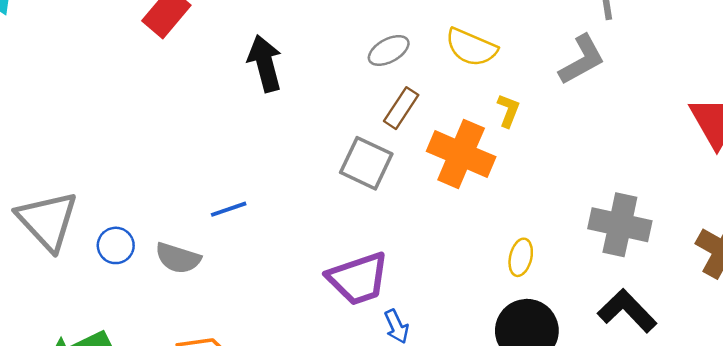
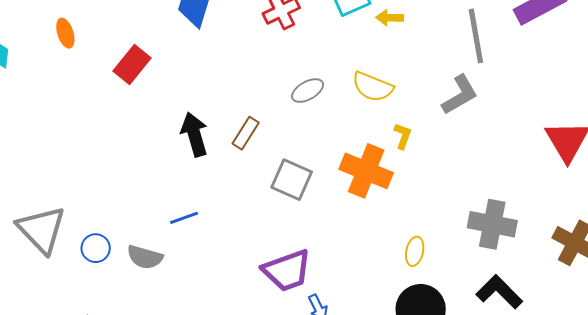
black arrow: (265, 63) -> (194, 134), moved
brown rectangle: (401, 108) -> (246, 133), moved

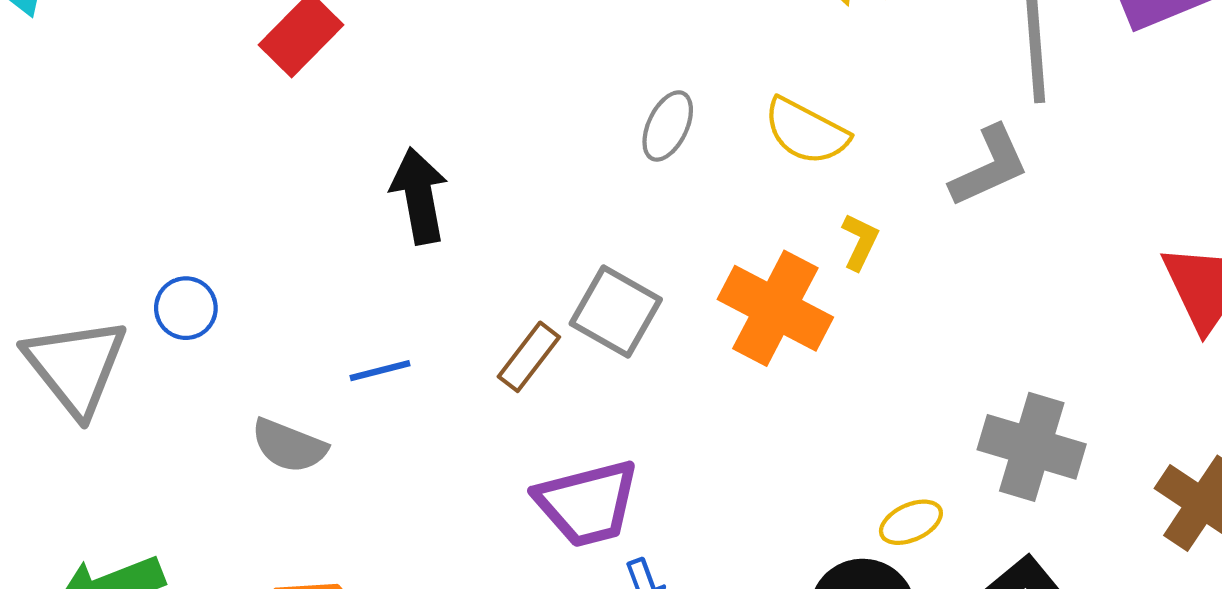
gray ellipse: (308, 91) -> (668, 126), turned -40
brown rectangle: (246, 133) -> (529, 357), moved
blue circle: (96, 248) -> (186, 308), moved
yellow ellipse: (415, 251) -> (911, 522), moved, turned 48

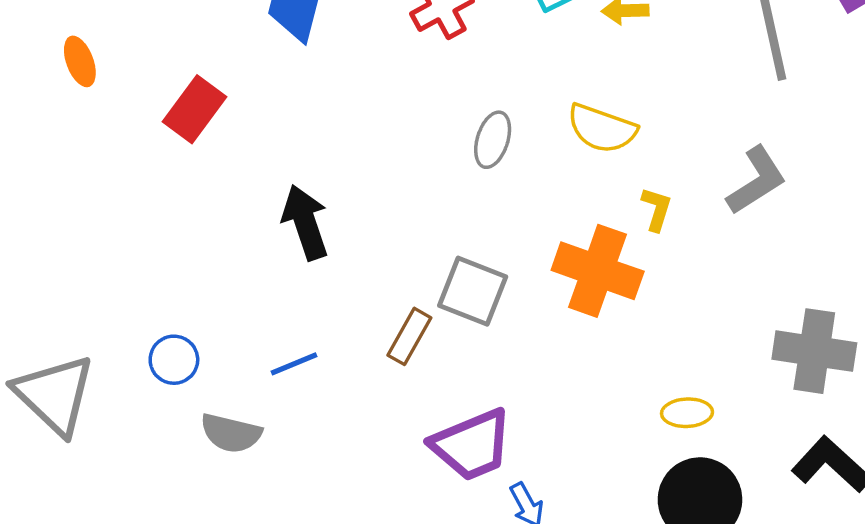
gray L-shape: (989, 166) -> (756, 180), moved
blue circle: (186, 308) -> (174, 360), moved
yellow ellipse: (911, 522) -> (687, 413), moved, turned 30

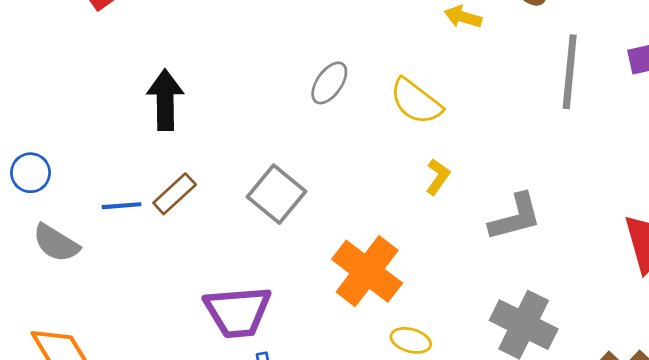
gray L-shape: (756, 180) -> (515, 217), moved
orange cross: (598, 271) -> (367, 271), moved
brown rectangle: (409, 336) -> (175, 194), moved

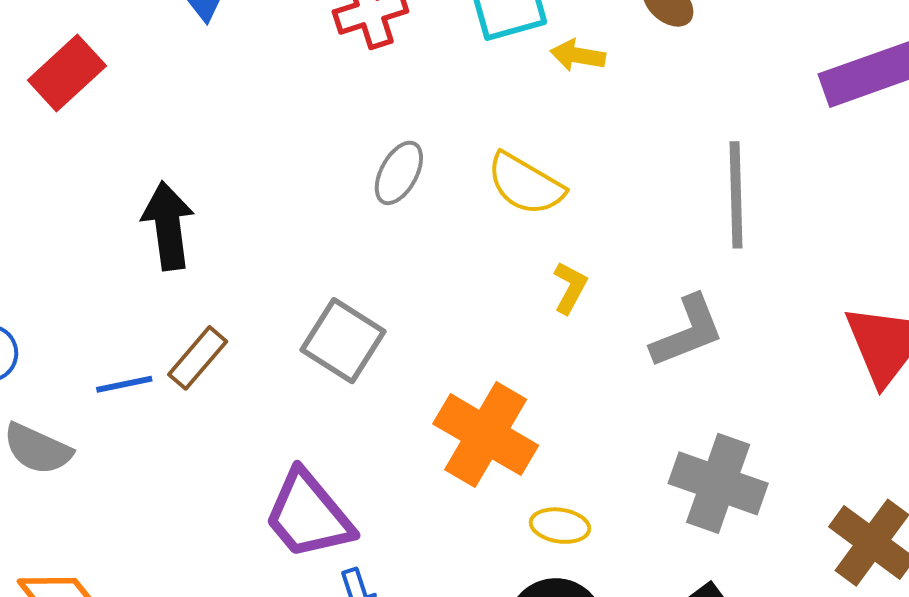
gray line: (570, 72) -> (736, 195), moved
purple trapezoid: (238, 312) -> (308, 515), turned 62

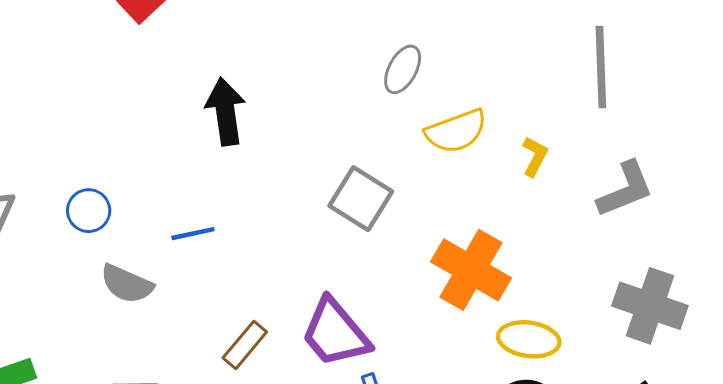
yellow semicircle: (525, 184) -> (456, 131), moved, turned -50
gray line: (736, 195) -> (601, 67), moved
brown rectangle: (198, 358) -> (245, 345), moved
yellow ellipse: (560, 526) -> (529, 339), size x1.4

